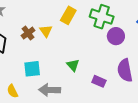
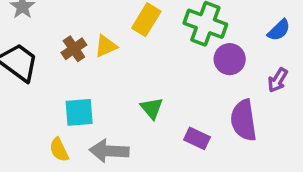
yellow triangle: (46, 31) -> (106, 46), turned 40
yellow semicircle: (13, 91) -> (59, 150), moved

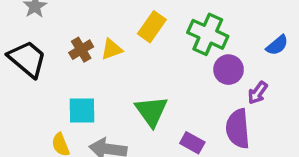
purple arrow: (278, 80) -> (258, 93), moved
green triangle: (152, 108) -> (151, 111), size x1.5

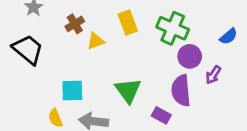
yellow rectangle: (152, 27) -> (128, 23), turned -55
brown cross: (81, 50) -> (75, 24), moved
purple semicircle: (238, 129) -> (181, 91), moved

